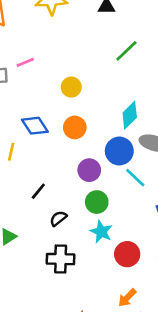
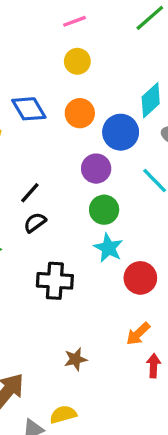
pink line: (25, 62) -> (75, 21), moved
blue circle: (119, 151) -> (121, 132), moved
black semicircle: (58, 218) -> (35, 223), moved

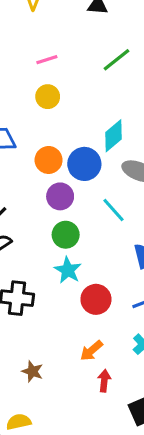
orange circle: (80, 113) -> (49, 160), moved
brown star: (75, 359) -> (32, 371), turned 30

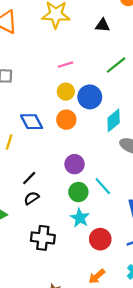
orange circle: (49, 160) -> (66, 120), moved
blue circle: (84, 164) -> (90, 97), moved
cyan line: (114, 210) -> (103, 186), moved

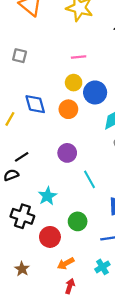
green circle: (78, 192) -> (78, 221), moved
black semicircle: (32, 198) -> (11, 175), moved
cyan star: (80, 218) -> (47, 196), moved
red circle: (100, 239) -> (50, 237), moved

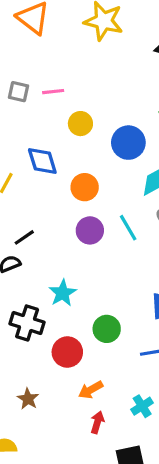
pink line: (79, 57) -> (53, 92), moved
yellow circle: (74, 83) -> (80, 124), moved
orange circle: (68, 109) -> (85, 187), moved
cyan line: (89, 179) -> (128, 228), moved
cyan cross: (102, 267) -> (142, 406), moved

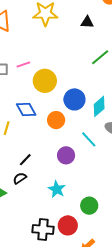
yellow circle: (80, 124) -> (45, 81), size x1.5
blue circle: (128, 143) -> (74, 99), moved
purple circle: (90, 230) -> (66, 155), moved
black cross: (27, 323) -> (43, 229), moved

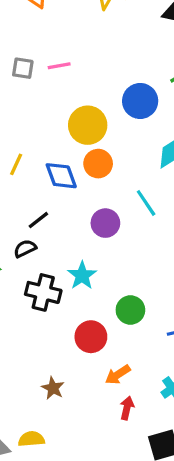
yellow circle: (45, 81) -> (88, 125), moved
blue circle: (74, 99) -> (140, 101), moved
blue diamond: (26, 109) -> (61, 176), moved
black cross: (43, 229) -> (43, 292), moved

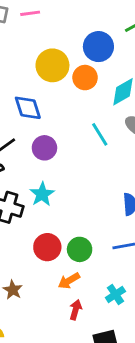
orange circle: (98, 164) -> (85, 78), moved
purple circle: (105, 223) -> (44, 148), moved
green circle: (130, 310) -> (80, 249), moved

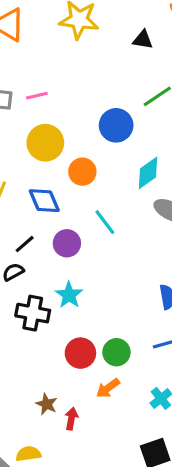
yellow circle: (52, 65) -> (45, 143), moved
orange circle: (85, 78) -> (82, 172), moved
cyan line: (100, 134) -> (105, 222), moved
red arrow: (76, 310) -> (71, 419), moved

